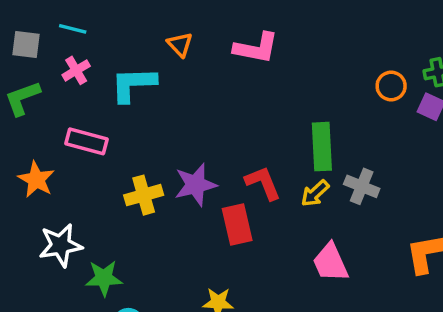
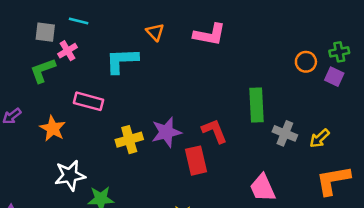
pink cross: (76, 70) -> (67, 51), moved
yellow arrow: (315, 193) -> (319, 138), moved

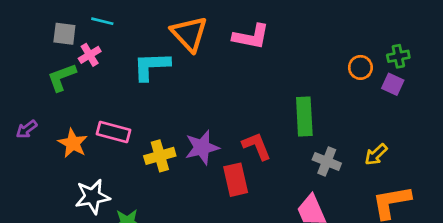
orange triangle: (155, 32) -> (189, 34), size x1.8
pink rectangle: (88, 101) -> (114, 132), moved
gray cross: (285, 133) -> (327, 161), moved

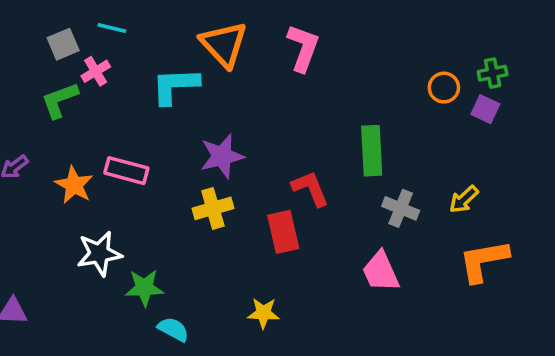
gray square: (64, 34) -> (63, 44), turned -30
pink L-shape: (251, 37) -> (303, 48), turned -81
purple star: (202, 147) -> (222, 156), moved
yellow cross: (160, 156) -> (213, 208), moved

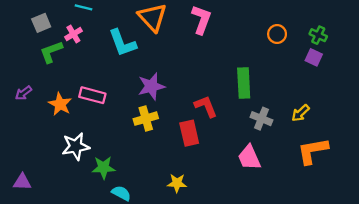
gray square: (63, 44) -> (41, 23), moved
green cross: (493, 73) -> (318, 35), turned 36
cyan L-shape: (175, 86) -> (122, 43), turned -108
orange circle: (444, 88) -> (277, 34), moved

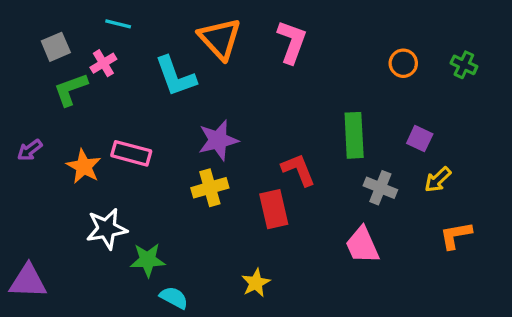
purple square: (314, 57) -> (420, 139), moved
orange L-shape: (313, 151) -> (456, 235), size x0.7
purple triangle: (22, 182) -> (28, 281), size x1.4
yellow star: (177, 183) -> (256, 283), turned -30

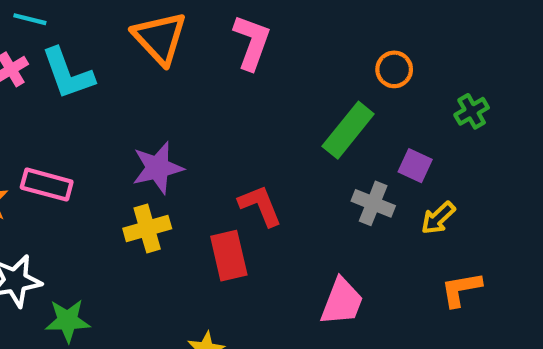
green cross: (464, 65) -> (472, 111), moved, turned 35
cyan L-shape: (175, 76) -> (68, 74), moved
green rectangle: (354, 135) -> (348, 130), moved, turned 42
gray cross: (380, 188) -> (373, 203), moved
pink trapezoid: (362, 245) -> (342, 302), turned -135

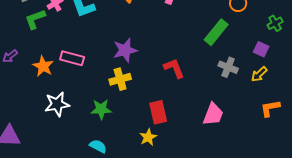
purple square: (415, 166) -> (261, 49), moved
red rectangle: (229, 256) -> (158, 112), moved
green star: (68, 321) -> (101, 109), moved

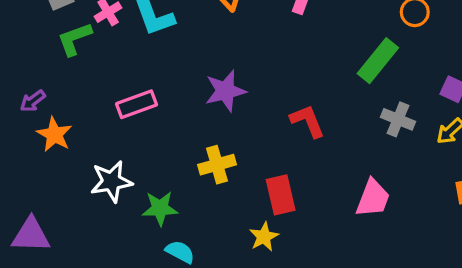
pink rectangle: (72, 58) -> (137, 104), turned -35
orange star: (43, 66) -> (54, 134), moved
yellow cross: (120, 79) -> (217, 165), moved
green star: (101, 109) -> (160, 208), moved

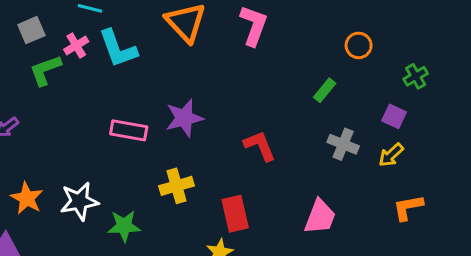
green rectangle: (378, 61) -> (325, 90), size x0.6
pink rectangle: (137, 104) -> (129, 130), moved, turned 30
orange star: (54, 134) -> (27, 198), moved

